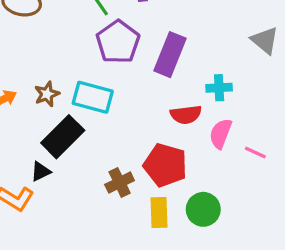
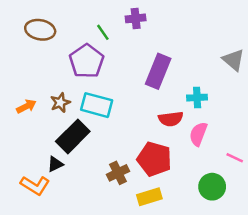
purple pentagon: (118, 42) -> (87, 61), moved
pink line: (255, 152) -> (235, 158), moved
green circle: (203, 209) -> (212, 187), moved
yellow rectangle: (159, 213) -> (149, 197), turned 75

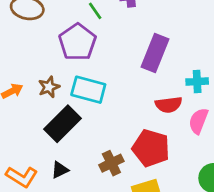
black triangle: (55, 164) -> (60, 170), moved

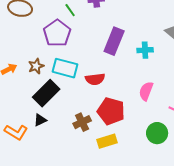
cyan cross: (197, 82) -> (145, 50), moved
red semicircle: (169, 105) -> (95, 79), moved
black triangle: (60, 170) -> (40, 120), moved

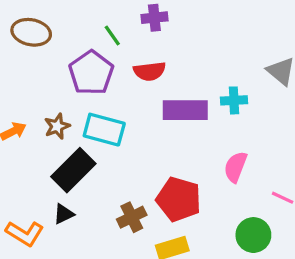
purple rectangle: (114, 41) -> (185, 110), moved, turned 68
red semicircle: (95, 79) -> (150, 71), moved

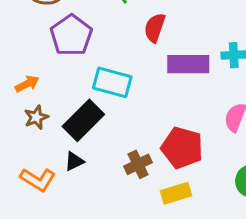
red semicircle: (150, 71) -> (155, 28), turned 116
purple pentagon: (91, 73) -> (71, 35), moved
brown star: (57, 126) -> (36, 117), moved

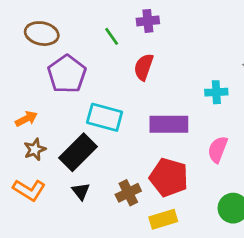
purple rectangle: (188, 64) -> (169, 124), moved
black triangle: (74, 161) -> (81, 191), moved, turned -42
orange L-shape: (38, 180) -> (29, 190), moved

